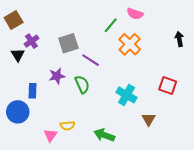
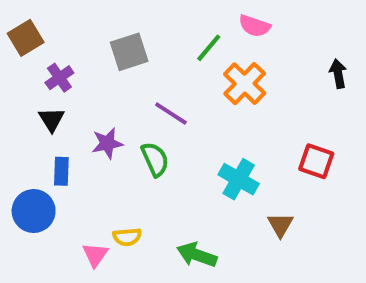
gray square: (68, 43) -> (129, 52), moved
black triangle: (18, 55) -> (52, 119), moved

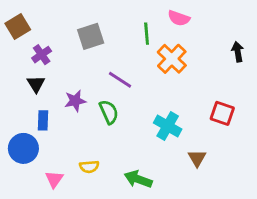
green line: (209, 48) -> (147, 34), turned -45
pink triangle: (95, 255) -> (54, 179), moved

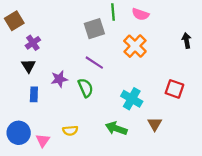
green line: (147, 34) -> (113, 12), moved
gray square: (91, 36) -> (94, 29), moved
blue circle: (23, 148) -> (19, 133), moved
green arrow: (138, 179) -> (116, 128), moved

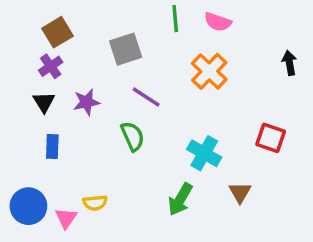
brown square: (14, 21) -> (57, 32), moved
gray square: (94, 29) -> (126, 49), moved
purple star: (59, 79) -> (86, 102), moved
green arrow: (116, 128) -> (180, 199), turned -80
yellow semicircle: (70, 131) -> (95, 203), moved

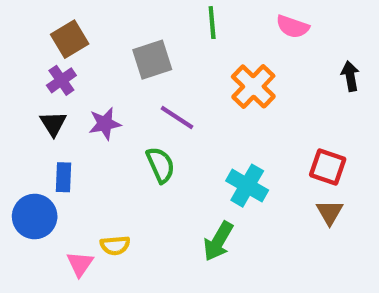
pink semicircle: (218, 22) -> (293, 27), moved
brown triangle: (240, 193) -> (330, 212), moved
blue circle: (28, 206) -> (35, 216), moved

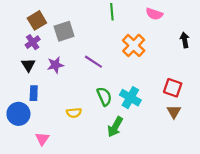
gray square: (152, 60) -> (64, 31), moved
green semicircle: (160, 165) -> (104, 96), moved
yellow semicircle: (115, 245) -> (74, 113), moved

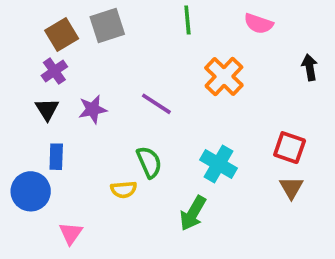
gray square: (64, 31) -> (107, 25), moved
green semicircle: (104, 96) -> (149, 162), moved

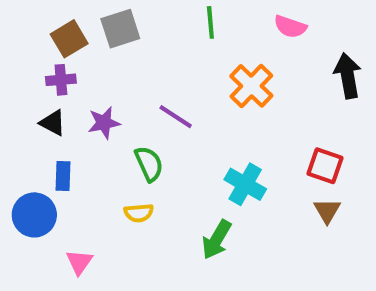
black arrow: (310, 67) -> (348, 76), size x1.5
purple cross: (54, 71) -> (61, 80), turned 30
black triangle: (47, 109) -> (53, 123), turned -30
green semicircle: (149, 162) -> (149, 164), moved

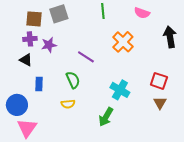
brown square: (69, 39) -> (34, 19), turned 36
purple star: (104, 123) -> (49, 45), moved
blue rectangle: (63, 176) -> (39, 84), moved
pink triangle: (79, 262) -> (27, 128), moved, size x1.5

